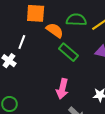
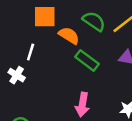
green semicircle: (76, 20) -> (94, 21), turned 36

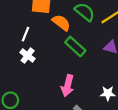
white cross: (17, 75) -> (28, 56), moved

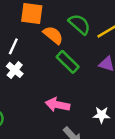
pink arrow: (68, 86) -> (58, 105), turned 85

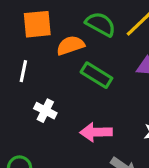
orange semicircle: (53, 35) -> (70, 45), turned -45
white cross: (15, 70) -> (45, 111), moved

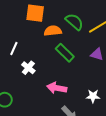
white line: (23, 71) -> (14, 49), moved

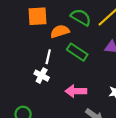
white line: (14, 49) -> (48, 57), moved

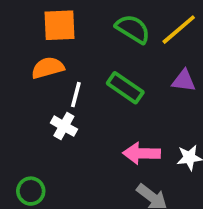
orange semicircle: (60, 31) -> (48, 68), moved
pink arrow: (76, 91) -> (142, 153), moved

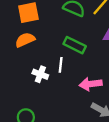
white line: (76, 95) -> (61, 65), moved

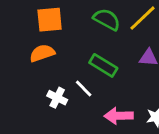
white line: (61, 65) -> (84, 88), turned -56

